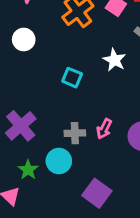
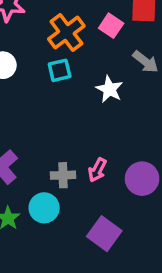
cyan square: (72, 78) -> (60, 70), moved, turned -36
purple square: (97, 193) -> (104, 234), moved

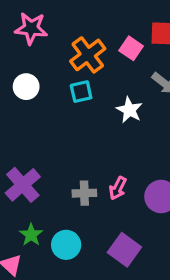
cyan circle: (44, 208) -> (66, 245), moved

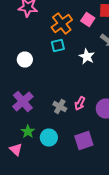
white circle: (26, 87) -> (25, 60), moved
gray cross: (84, 193) -> (60, 106), turned 32
purple square: (124, 250) -> (84, 140), turned 36

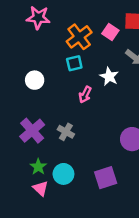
pink arrow: (80, 104) -> (85, 95), moved
gray cross: (60, 106) -> (66, 132), moved
pink triangle: (16, 150) -> (41, 188), moved

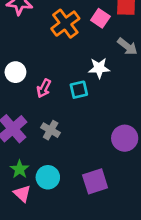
cyan square: (74, 63) -> (79, 90), moved
white star: (109, 76) -> (99, 68), turned -30
pink arrow: (85, 95) -> (44, 88), moved

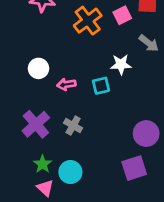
pink square: (100, 18) -> (122, 15), turned 30
pink arrow: (44, 88) -> (66, 84), turned 54
purple square: (95, 181) -> (134, 168), moved

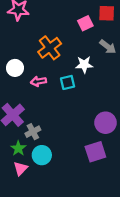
orange cross: (88, 21) -> (50, 48), moved
gray cross: (73, 126) -> (33, 132), moved, turned 32
pink triangle: (45, 188) -> (21, 169), turned 32

